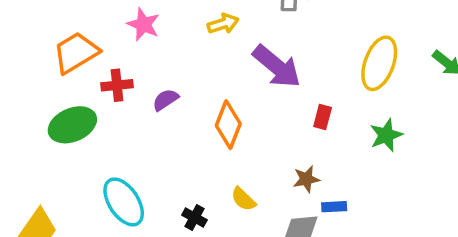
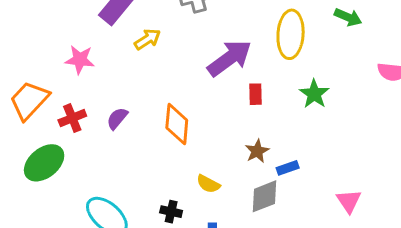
purple arrow: (277, 67) -> (229, 58), moved, turned -60

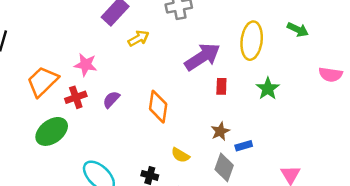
pink star: (80, 60) -> (86, 65), moved
gray diamond: (264, 196) -> (224, 167), turned -52

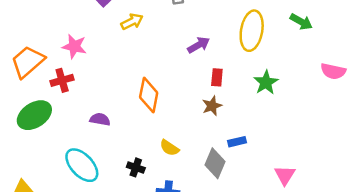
purple arrow: (202, 57) -> (199, 45), size x0.6
purple semicircle: (111, 100) -> (100, 119), moved, turned 54
brown star: (220, 131) -> (212, 106), moved

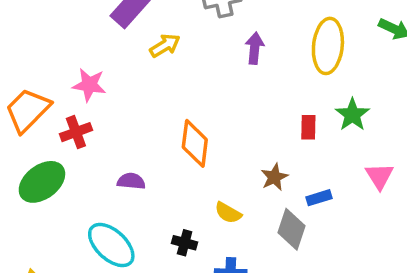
purple arrow: (199, 45) -> (255, 48), moved, turned -50
red rectangle: (217, 77) -> (308, 127), moved
brown star: (212, 106) -> (274, 177), moved
pink triangle: (285, 175) -> (379, 176), moved

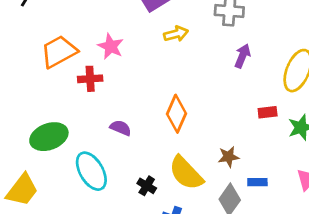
red rectangle: (308, 127) -> (268, 112), moved, turned 66
green ellipse: (42, 182) -> (49, 137), moved
yellow semicircle: (228, 213) -> (186, 173), size x1.8

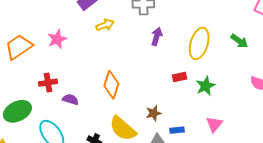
pink star: (111, 46) -> (57, 39), turned 30
red cross: (90, 79) -> (48, 83), moved

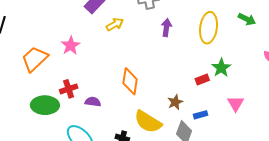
red rectangle: (180, 77) -> (202, 80), moved
green ellipse: (17, 111) -> (45, 105), moved, turned 36

